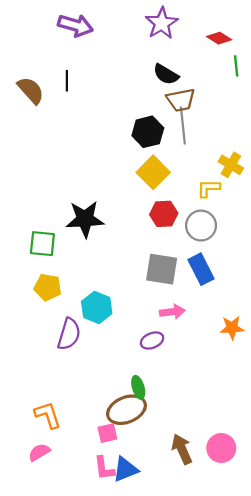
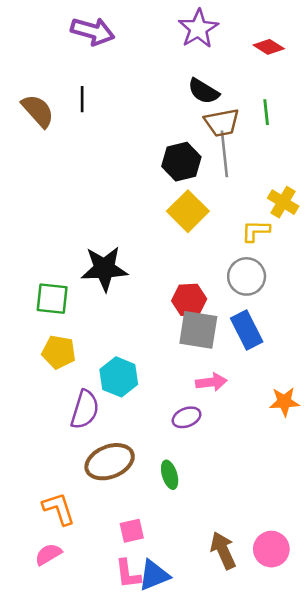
green line: (236, 66) -> (266, 112), moved
red hexagon: (164, 214) -> (189, 300), moved
brown ellipse: (127, 410) -> (110, 462), moved

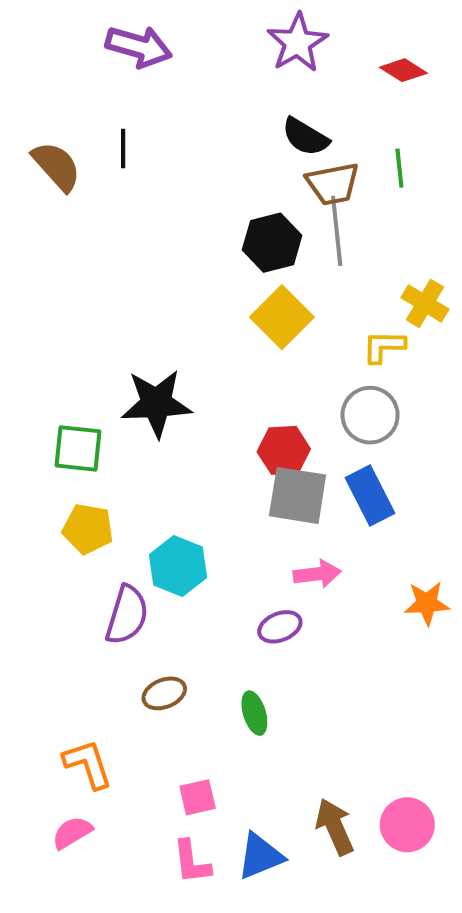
brown ellipse: (110, 462) -> (164, 693), size x0.6
blue triangle: (154, 575) -> (260, 856), moved

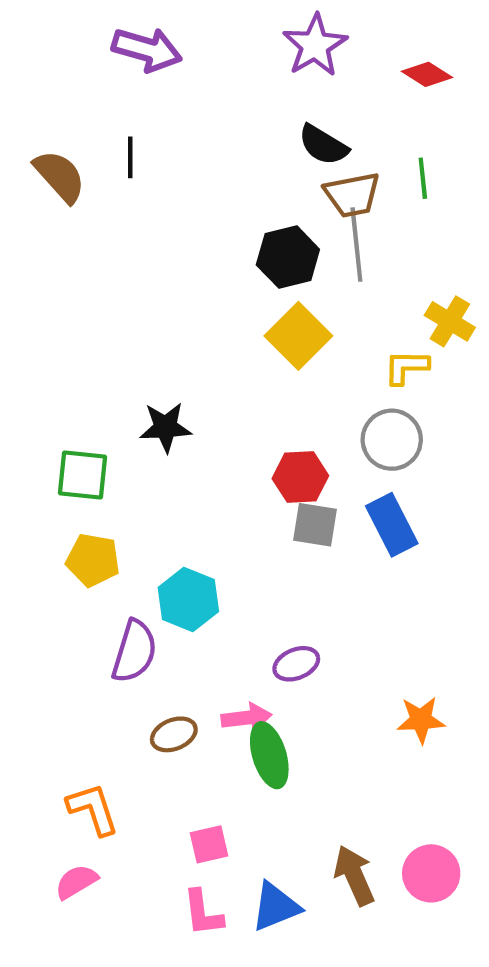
black star: (156, 403) -> (166, 427), size x0.7
gray square: (298, 495) -> (315, 525), size x0.7
pink arrow: (317, 574) -> (246, 718), moved
orange star: (427, 603) -> (421, 720), moved
green ellipse: (254, 713) -> (269, 755), size x1.4

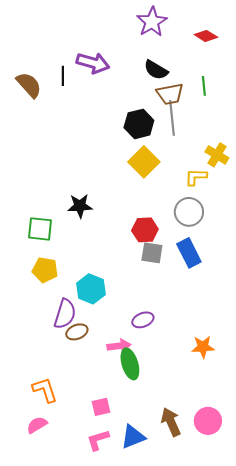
purple arrow: (147, 50) -> (93, 63), moved
brown ellipse: (174, 734) -> (77, 332), moved
pink L-shape: (203, 913) -> (98, 440), turned 80

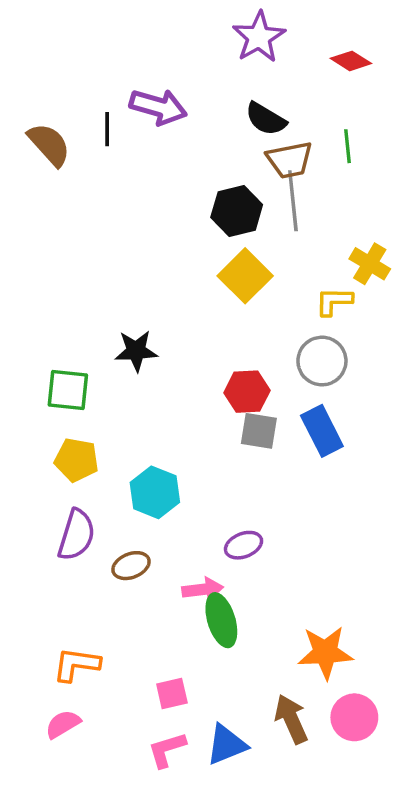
purple semicircle: (65, 314) -> (76, 535), moved
orange star: (203, 347) -> (325, 653), moved, size x1.4
orange L-shape: (45, 390) -> (76, 664), turned -64

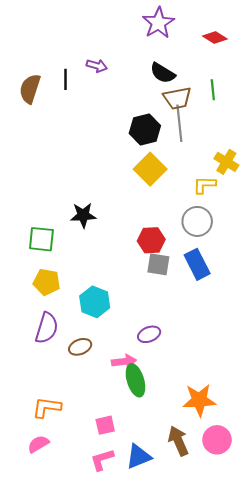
purple arrow: (158, 107) -> (97, 66), size x0.6
brown semicircle: (49, 144) -> (30, 89), turned -120

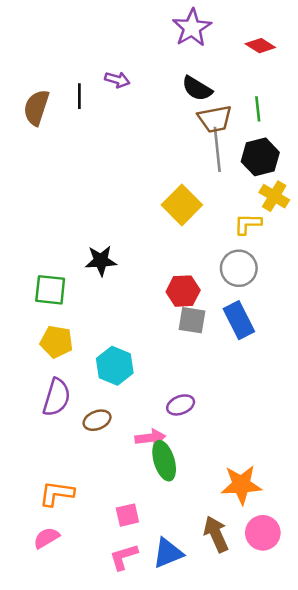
black hexagon: (145, 129) -> (260, 157), moved

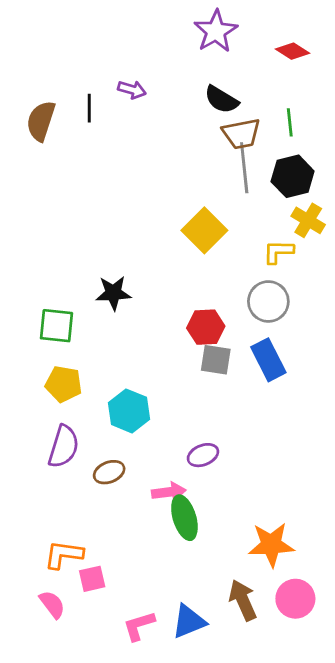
pink square: (127, 515) -> (92, 579), moved
pink semicircle: (46, 538) -> (52, 604), turned 84

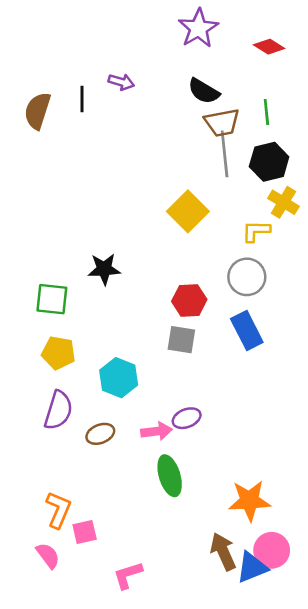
gray square: (216, 360) -> (181, 340), moved
pink arrow: (169, 492) -> (157, 431), moved
orange L-shape: (64, 555) -> (58, 510), turned 105
blue triangle: (189, 621) -> (252, 567), moved

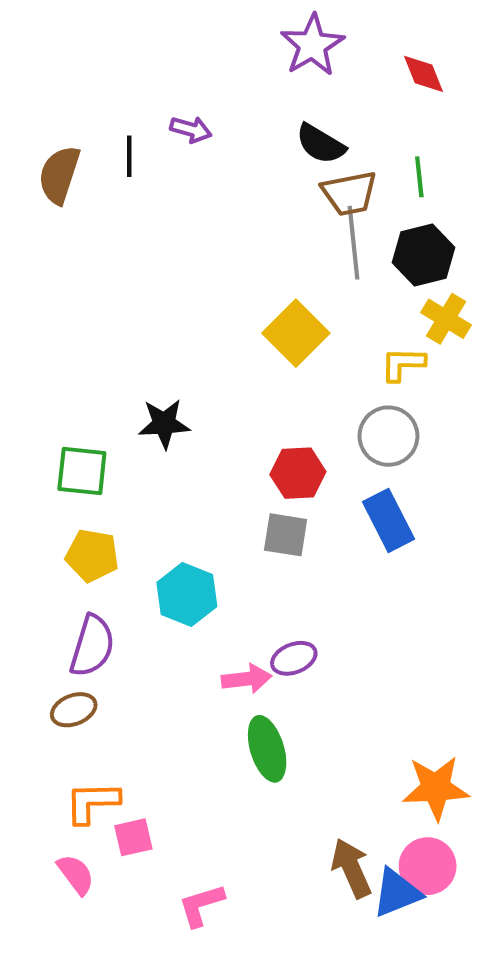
red diamond: (269, 47) -> (423, 74), turned 36
brown ellipse: (100, 434) -> (74, 710), moved
orange star: (249, 501) -> (436, 788), moved
orange L-shape: (58, 510) -> (92, 802), turned -114

